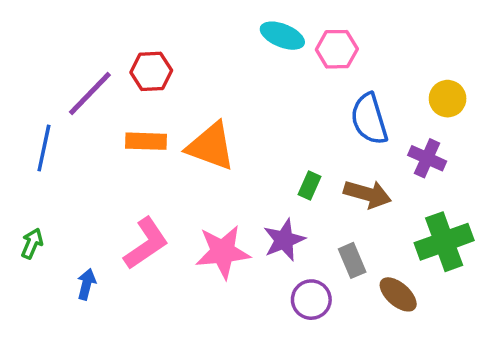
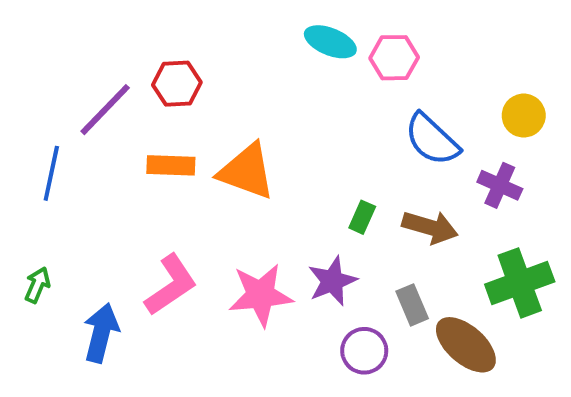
blue semicircle: (369, 119) -> (432, 139), turned -30
blue arrow: (86, 284) -> (101, 333), size x1.6
brown ellipse: (398, 294) -> (466, 345), size x1.4

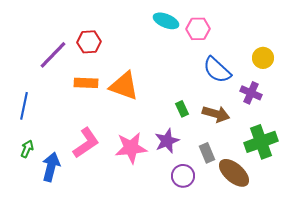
blue line: (51, 173) -> (24, 106), moved
green rectangle: (362, 217) -> (182, 109), turned -49
green arrow: (37, 285) -> (27, 149), moved

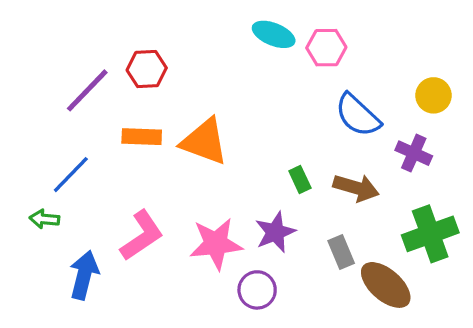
blue line: (24, 106) -> (71, 175), moved, turned 32
green arrow: (27, 149) -> (44, 219), moved, turned -108
purple circle: (183, 176) -> (257, 290), moved

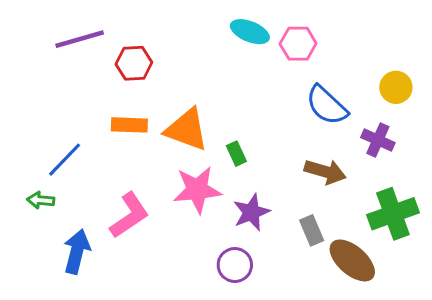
purple line: (87, 90) -> (80, 39), moved, turned 30
green rectangle: (300, 179) -> (236, 154), moved
pink star: (216, 244) -> (197, 190), moved

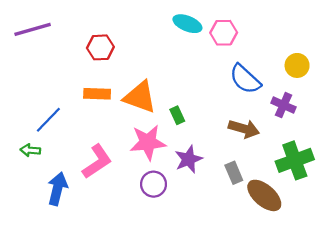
purple line: (80, 39) -> (33, 29), moved
purple circle: (235, 265) -> (154, 184), moved

